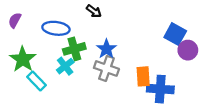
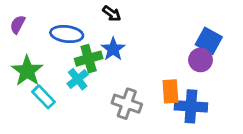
blue star: (106, 49) -> (113, 49), moved
purple circle: (188, 50) -> (200, 60), moved
gray cross: (106, 68) -> (127, 104), moved

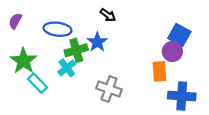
black arrow: (112, 14) -> (108, 15), moved
orange rectangle: (170, 91) -> (159, 71), moved
blue cross: (191, 106) -> (182, 96), moved

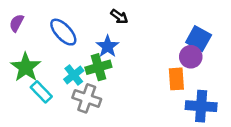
blue ellipse: (57, 29) -> (63, 32), turned 40
green cross: (76, 50) -> (98, 67), moved
gray cross: (109, 89) -> (87, 98), moved

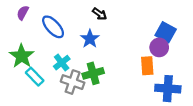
purple semicircle: (17, 23) -> (23, 13), moved
green cross: (98, 67) -> (93, 73), moved

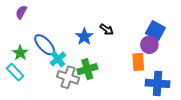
black arrow: (100, 14) -> (107, 29), moved
blue ellipse: (53, 27) -> (45, 45), moved
green star: (22, 56) -> (20, 53), size x0.7
cyan rectangle: (35, 77) -> (15, 72), moved

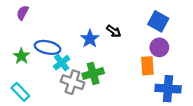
blue square: (155, 31) -> (158, 21), moved
blue ellipse: (45, 45) -> (48, 47), turned -35
cyan rectangle: (15, 72) -> (20, 92), moved

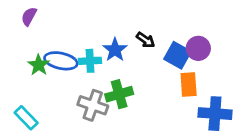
blue square: (158, 21) -> (177, 55), moved
purple circle: (159, 47) -> (198, 48), moved
green star: (21, 56) -> (39, 65), moved
cyan cross: (62, 63) -> (90, 61), moved, turned 35

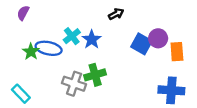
black arrow: (146, 40) -> (116, 14), moved, turned -64
cyan cross: (90, 61) -> (72, 36), moved, turned -35
orange rectangle: (189, 84) -> (177, 52), moved

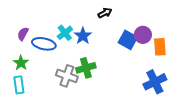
purple semicircle: (23, 13) -> (23, 34), moved
green star: (31, 52) -> (21, 63), moved
blue cross: (171, 90) -> (155, 82), turned -30
cyan rectangle: (21, 94) -> (19, 85), turned 36

